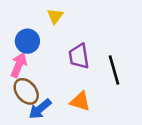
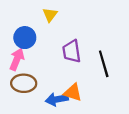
brown ellipse: (26, 91) -> (24, 83), turned -50
blue arrow: (40, 109) -> (57, 99), moved, turned 30

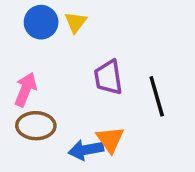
blue circle: (25, 38) -> (41, 22), moved
orange triangle: (73, 92) -> (110, 139), turned 36

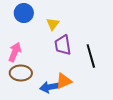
yellow triangle: (76, 22) -> (53, 24), moved
orange triangle: (110, 139) -> (64, 81), turned 42

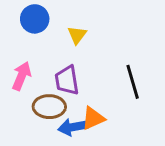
purple trapezoid: (63, 45) -> (67, 80), moved
brown ellipse: (21, 73) -> (49, 107), moved

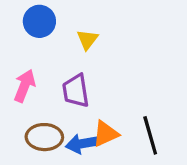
black line: (133, 82) -> (150, 135), moved
brown ellipse: (49, 107) -> (44, 137), moved

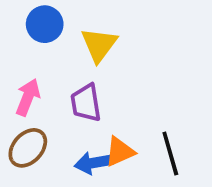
yellow triangle: (87, 40) -> (99, 45), size x1.5
brown ellipse: (44, 137) -> (28, 148), moved, turned -48

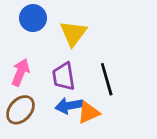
black line: (170, 153) -> (107, 79), moved
blue arrow: (93, 163) -> (69, 106), moved

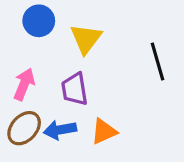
black line: (107, 79) -> (158, 61), moved
blue arrow: (69, 106) -> (60, 130), moved

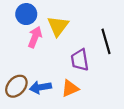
pink arrow: (24, 84) -> (35, 37), moved
purple trapezoid: (75, 89) -> (80, 60), moved

